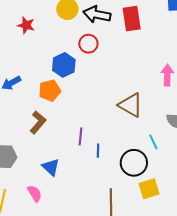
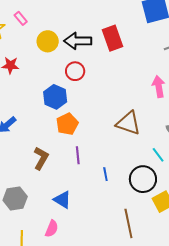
orange pentagon: (50, 90) -> (67, 124), moved
purple line: (81, 136) -> (78, 155), moved
pink semicircle: (35, 193) -> (52, 229), turned 66

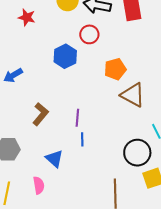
orange pentagon: (67, 124) -> (115, 69), moved
blue line: (105, 174) -> (82, 139), moved
pink semicircle: (52, 229) -> (39, 185), turned -42

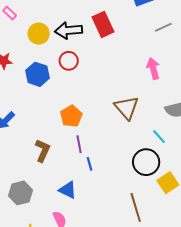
blue hexagon: (65, 56) -> (38, 74), moved
orange pentagon: (115, 69) -> (71, 116), moved
brown triangle: (133, 95) -> (127, 108), turned 36

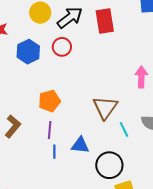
black arrow: (69, 30) -> (70, 18), turned 132
cyan line: (159, 137) -> (124, 129), moved
blue triangle: (68, 190) -> (80, 145), moved, turned -36

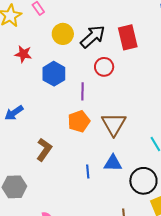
red circle: (62, 47) -> (104, 67), moved
brown triangle: (105, 107) -> (114, 124), moved
purple line: (50, 130) -> (82, 91), moved

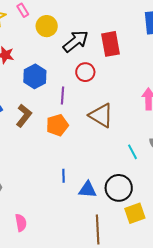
yellow circle: (63, 34) -> (47, 26), moved
brown triangle: (114, 124) -> (101, 115), moved, turned -32
brown L-shape: (44, 150) -> (24, 116), moved
blue triangle: (113, 163) -> (88, 190), moved

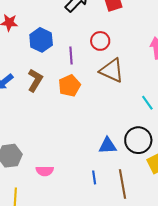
red circle: (85, 72) -> (100, 41), moved
blue line: (63, 176) -> (94, 177), moved
pink semicircle: (21, 223) -> (45, 171), moved, turned 108

